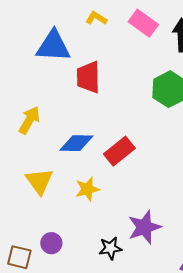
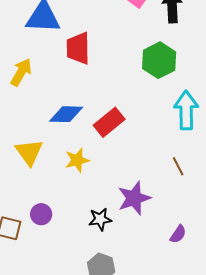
yellow arrow: (29, 120) -> (21, 72), moved

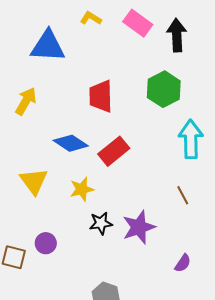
red trapezoid: (78, 48) -> (101, 96), moved
blue diamond: (66, 114) -> (71, 143), turned 32
black star: (100, 219) -> (101, 223), moved

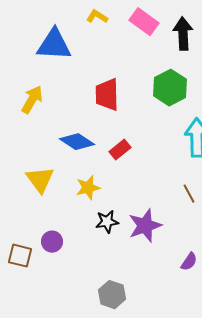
red rectangle: (114, 151) -> (120, 150), size x0.7

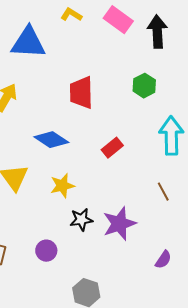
green hexagon: (170, 88) -> (144, 86), size x0.7
red rectangle: (120, 150) -> (112, 148), moved
purple circle: (52, 242) -> (46, 251), moved

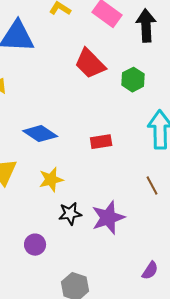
red trapezoid: (81, 93) -> (90, 64), moved, turned -44
red rectangle: (112, 148) -> (101, 142), turned 30
purple semicircle: (163, 260) -> (150, 271), moved

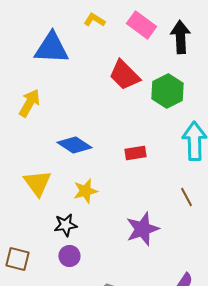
green hexagon: (133, 80) -> (167, 91), size x1.4
black star: (70, 214) -> (65, 225), moved

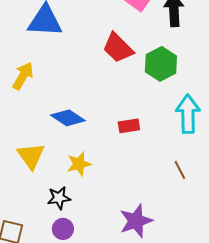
purple star: (142, 229) -> (136, 221), moved

